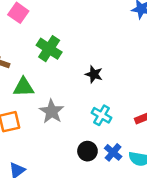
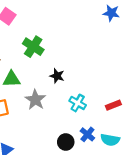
black star: (94, 74) -> (57, 76), moved
black circle: (87, 151) -> (66, 142), moved

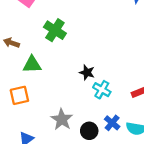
black star: (57, 76) -> (87, 72), moved
gray star: (35, 100) -> (62, 119), moved

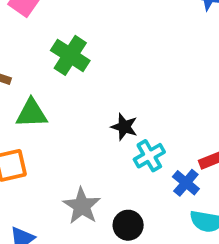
cyan cross: (102, 90) -> (149, 156), turned 30
blue cross: (112, 123) -> (186, 183), moved

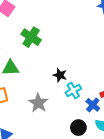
gray star: (82, 206) -> (38, 103), moved
black circle: (128, 225) -> (78, 128), moved

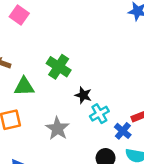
green cross: (31, 37) -> (59, 67), moved

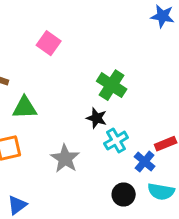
pink square: (19, 15) -> (49, 43), moved
green cross: (59, 67) -> (112, 85), moved

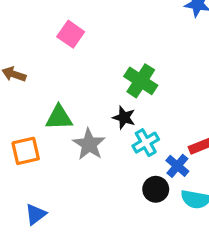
green triangle: (25, 108) -> (59, 118), moved
gray star: (65, 159) -> (89, 144), moved
black circle: (124, 195) -> (156, 189), moved

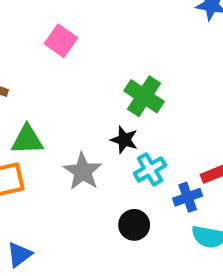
green triangle: (59, 118) -> (27, 140), moved
blue cross: (177, 166) -> (188, 197), turned 30
black circle: (156, 189) -> (134, 225), moved

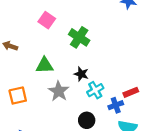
green cross: (144, 96) -> (79, 37), moved
green triangle: (27, 140) -> (45, 65), moved

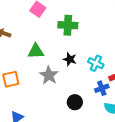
green cross: (79, 37) -> (68, 25), turned -30
cyan cross: (95, 90) -> (96, 63), moved, turned -35

